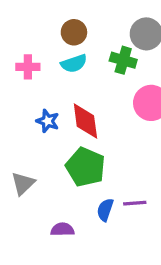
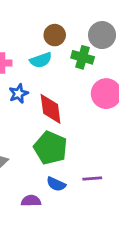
brown circle: (74, 32) -> (55, 35), moved
blue star: (48, 121) -> (18, 94), moved, turned 30
blue semicircle: (105, 210) -> (56, 184), moved, turned -84

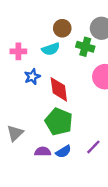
purple line: (92, 179) -> (93, 147), turned -42
blue semicircle: (56, 184) -> (63, 152), turned -56
purple semicircle: (31, 201) -> (43, 152), moved

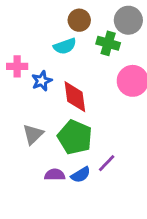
pink cross: (18, 51) -> (17, 66), moved
gray triangle: (15, 133) -> (33, 134), moved
purple line: (93, 147) -> (107, 163), moved

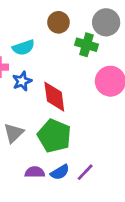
cyan semicircle: (65, 46) -> (23, 48), moved
purple line: (107, 163) -> (85, 172), moved

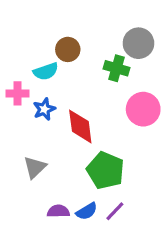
brown circle: (58, 22) -> (68, 49), moved
green pentagon: (54, 136) -> (105, 170), moved

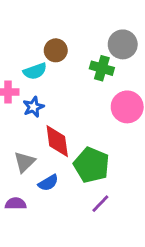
red diamond: (80, 126) -> (57, 141), moved
purple semicircle: (58, 211) -> (16, 204), moved
blue semicircle: (87, 211) -> (48, 183), moved

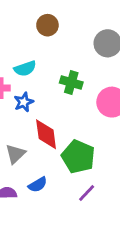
brown circle: (56, 50) -> (47, 25), moved
green cross: (102, 68) -> (71, 83), moved
blue semicircle: (48, 183) -> (38, 185), moved

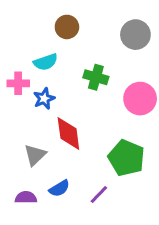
brown circle: (47, 25) -> (67, 27), moved
green pentagon: (78, 157) -> (126, 158), moved
purple line: (87, 193) -> (99, 194), moved

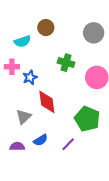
cyan semicircle: (46, 62) -> (22, 41), moved

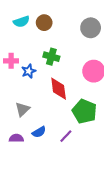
cyan semicircle: (22, 41) -> (21, 22), moved
green cross: (66, 63) -> (51, 57), moved
red diamond: (47, 102) -> (59, 89), moved

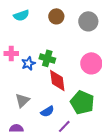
brown circle: (44, 23) -> (56, 16), moved
green cross: (51, 57) -> (47, 58), moved
blue semicircle: (39, 132) -> (47, 111), moved

